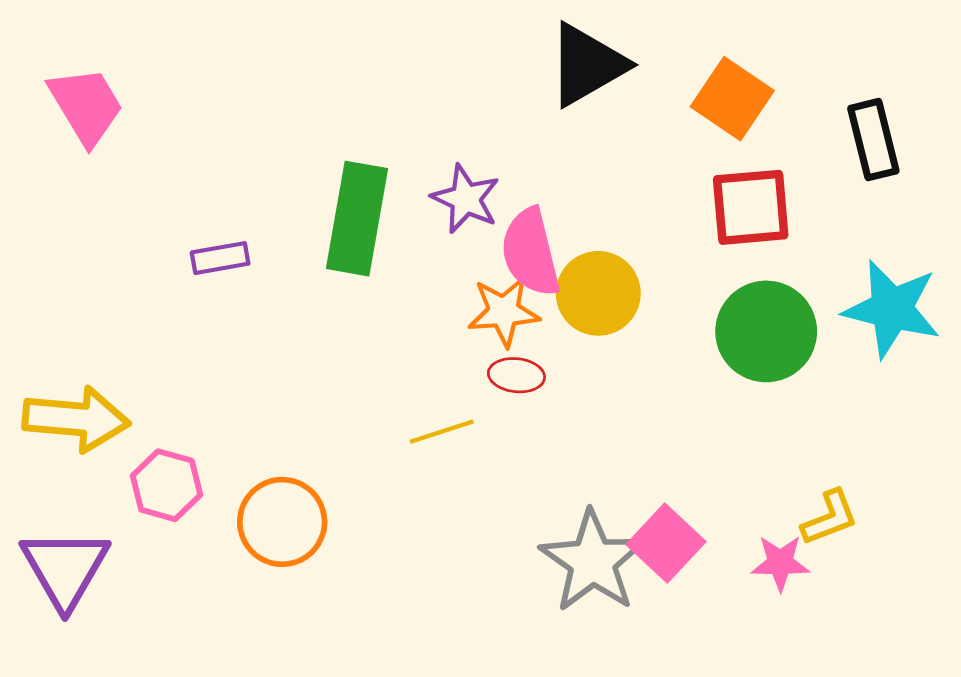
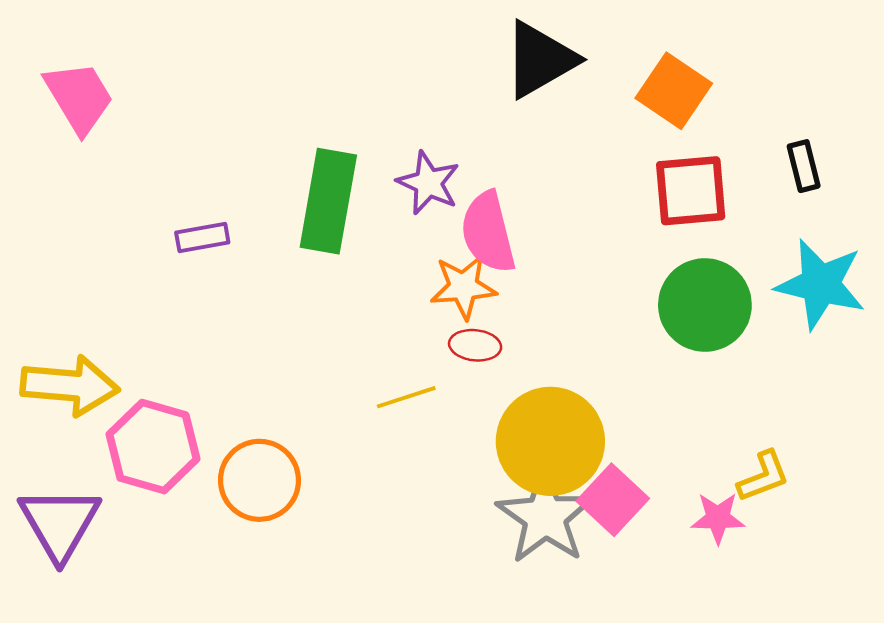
black rectangle: (873, 140) -> (804, 166), moved, size x0.7
yellow circle: (598, 293) -> (550, 441), moved, size x1.4
pink hexagon: (166, 485) -> (153, 447), size x1.4

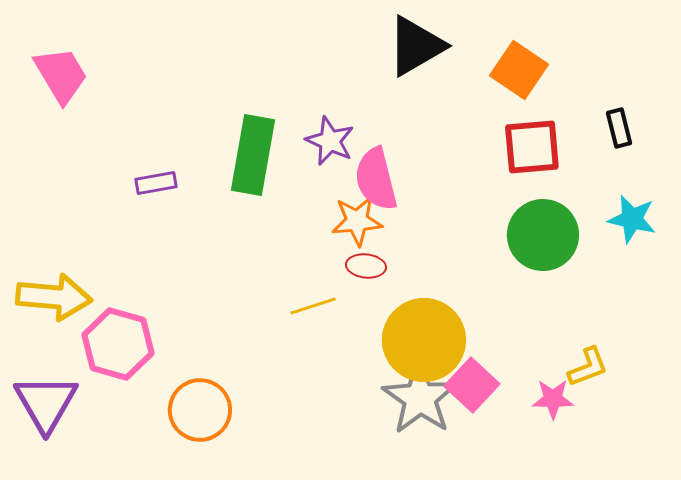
cyan star: (820, 284) -> (632, 219), size x0.7
orange circle: (259, 480) -> (200, 410), moved

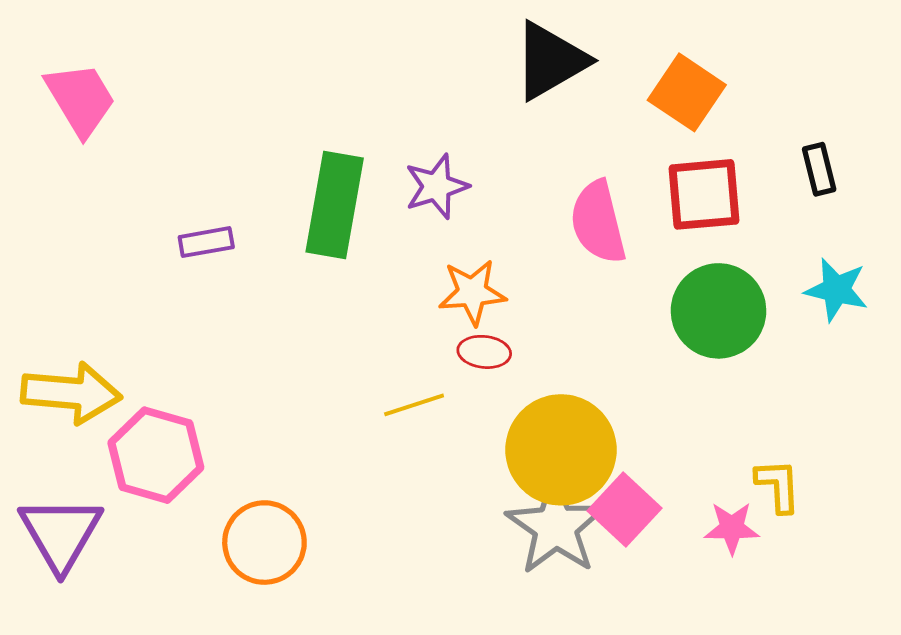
purple star: (330, 141) -> (437, 186), turned 30
pink semicircle: (376, 179) -> (598, 222), moved
yellow L-shape: (588, 367) -> (778, 486), turned -72

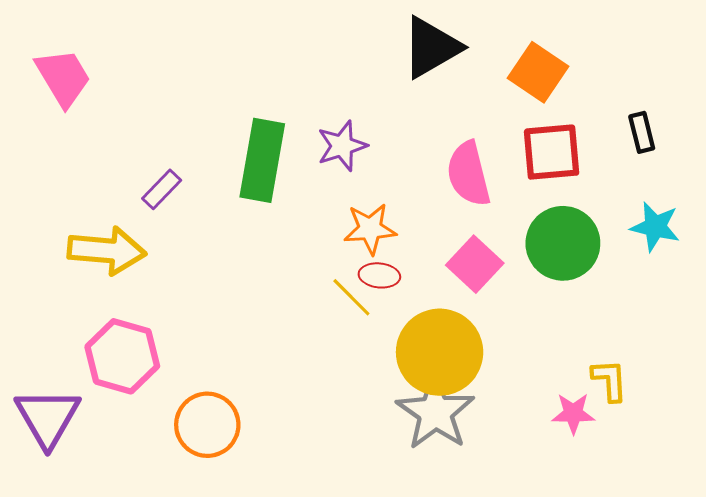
purple rectangle: (206, 242) -> (162, 189), turned -36
yellow arrow: (71, 393) -> (107, 251), moved
yellow line: (414, 405) -> (351, 297), moved, turned 63
pink square: (625, 509) -> (475, 264), moved

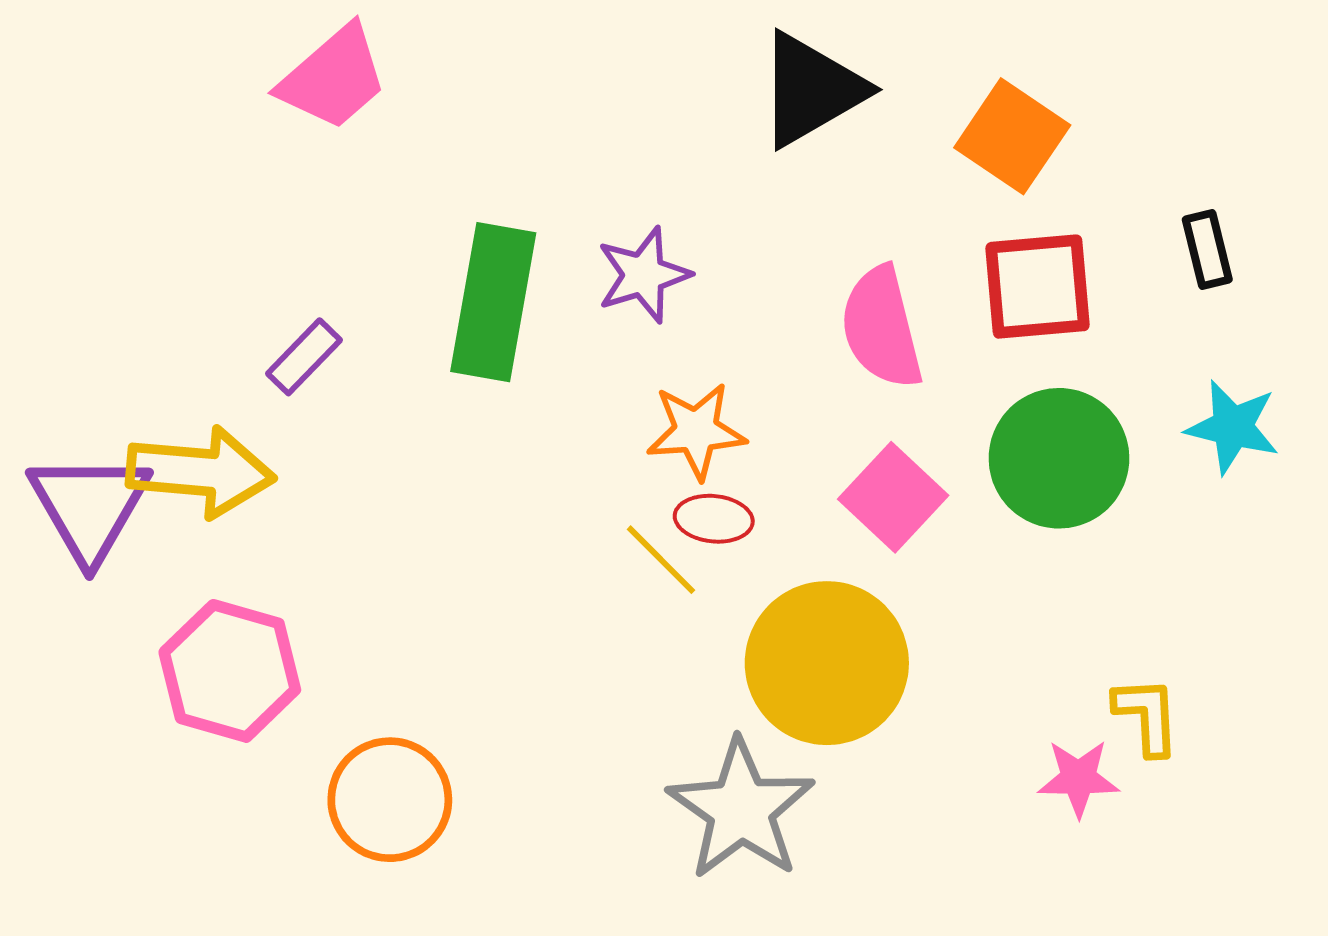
pink trapezoid: (63, 77) -> (333, 78), moved, turned 80
gray star: (435, 412) -> (741, 809), moved
purple triangle: (48, 417) -> (89, 507), moved

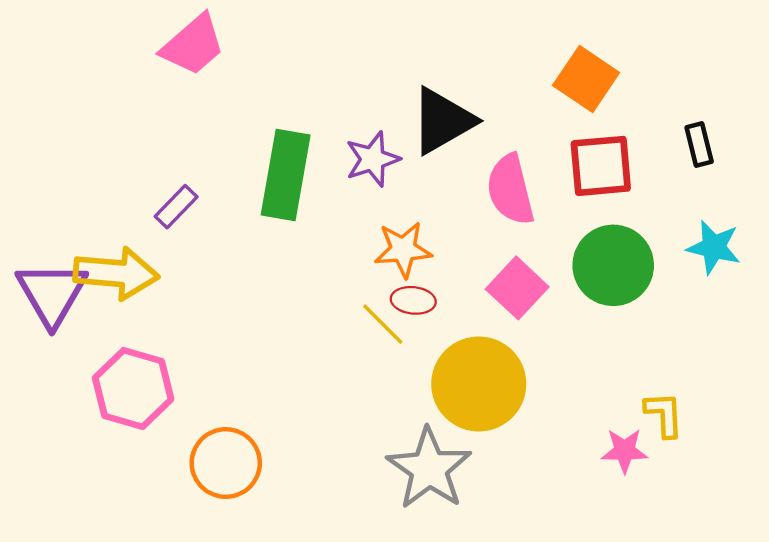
black triangle: (811, 90) -> (443, 121), moved

